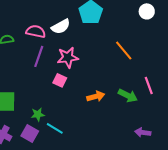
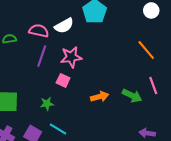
orange line: (124, 50) -> (146, 50), moved
green star: (38, 114) -> (47, 104), moved

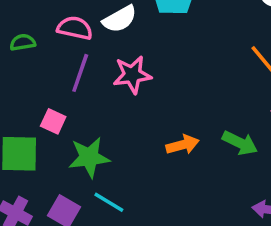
pink square: (63, 80) -> (53, 121), moved
green star: (47, 104) -> (89, 157), size x1.6

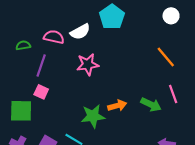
purple line: (80, 73) -> (41, 65), moved
green star: (89, 157) -> (93, 116), moved

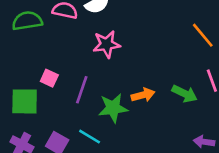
green semicircle: (23, 45) -> (27, 21), size x1.6
purple line: (41, 65) -> (82, 90), moved

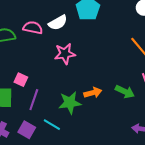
purple line: (82, 90) -> (34, 100), moved

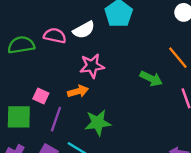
green arrow: (125, 92) -> (151, 79), moved
orange arrow: (93, 93) -> (78, 91), moved

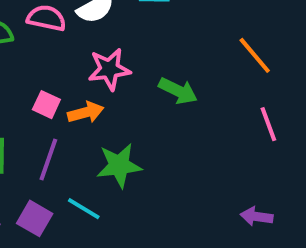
green arrow: (151, 79) -> (178, 91), moved
pink square: (41, 96) -> (46, 105), moved

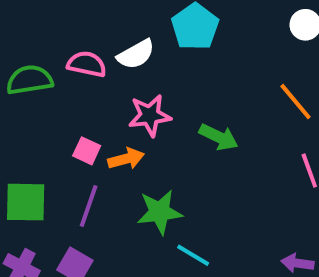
cyan line: (84, 209) -> (193, 255), moved

